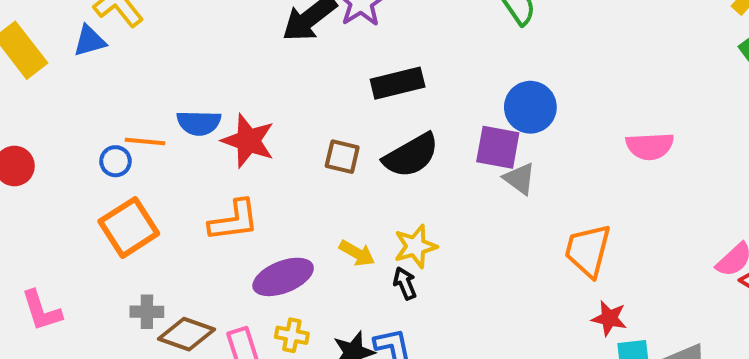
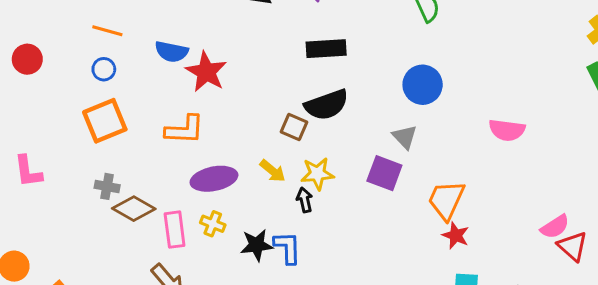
orange line: (145, 142) -> (107, 31), moved
purple square: (498, 147) -> (384, 173), moved
brown square: (342, 157) -> (294, 127), moved
red star: (609, 318) -> (456, 235), moved

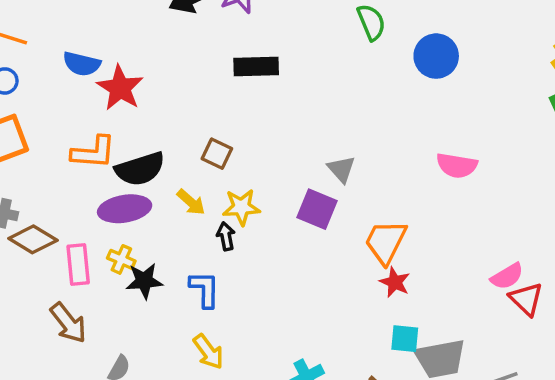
blue circle: (423, 85) -> (436, 56), moved
black semicircle: (326, 105) -> (140, 169), moved
black star: (257, 245) -> (144, 281), moved

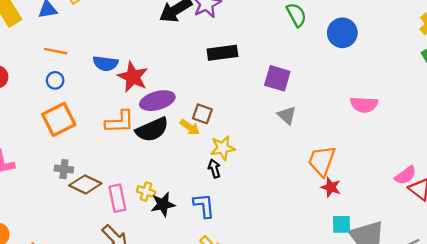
yellow arrow: (191, 202) -> (190, 127), moved
purple ellipse: (125, 209) -> (157, 101), moved
purple square: (317, 209) -> (277, 78), moved

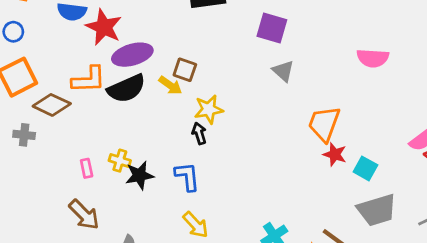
brown diamond: (85, 184) -> (52, 105), moved
pink rectangle: (117, 198) -> (87, 168), size x0.6
cyan square: (342, 224) -> (365, 168), moved, turned 30

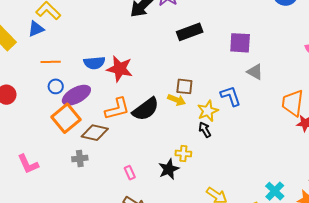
purple ellipse: (132, 55) -> (76, 95), moved
yellow cross: (120, 161) -> (183, 154), moved
blue L-shape: (187, 177) -> (231, 96), moved

